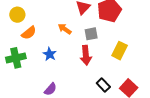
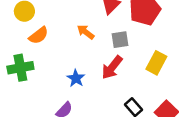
blue star: (50, 54) -> (76, 78), moved
red arrow: (86, 55) -> (112, 67), turned 42

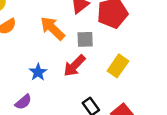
orange arrow: (86, 32) -> (53, 28), size x1.5

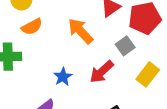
gray square: (85, 39) -> (125, 46), moved, turned -36

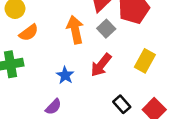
orange arrow: (80, 31) -> (75, 30), turned 40
gray square: (125, 46) -> (106, 29), moved

